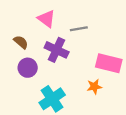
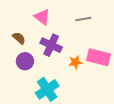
gray line: (79, 29) -> (83, 19), moved
orange star: (94, 87) -> (75, 62), moved

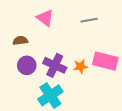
brown semicircle: (19, 38) -> (20, 41), turned -48
purple cross: (51, 45) -> (55, 65), moved

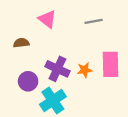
pink rectangle: (105, 61) -> (111, 64), turned 75
purple circle: (27, 65) -> (28, 81), moved

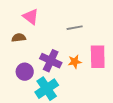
pink triangle: (47, 19) -> (31, 17), moved
gray line: (94, 21) -> (75, 28), moved

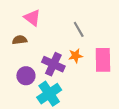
gray line: (75, 28) -> (79, 29), turned 70
orange star: (75, 62) -> (76, 56), moved

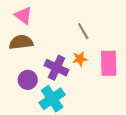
pink triangle: (32, 18) -> (23, 16), moved
brown semicircle: (20, 40) -> (21, 42), size x1.5

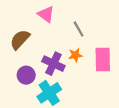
pink triangle: (23, 16) -> (46, 14), moved
brown semicircle: (21, 42) -> (20, 39), turned -40

